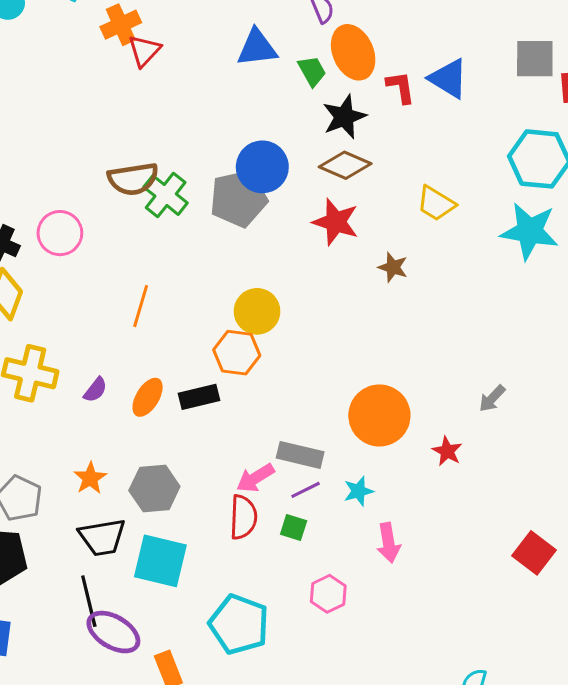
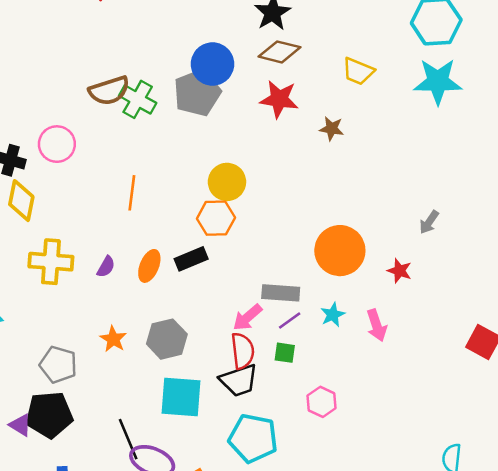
black trapezoid: (102, 537) -> (239, 380), moved
pink arrow: (389, 543) -> (377, 325), moved

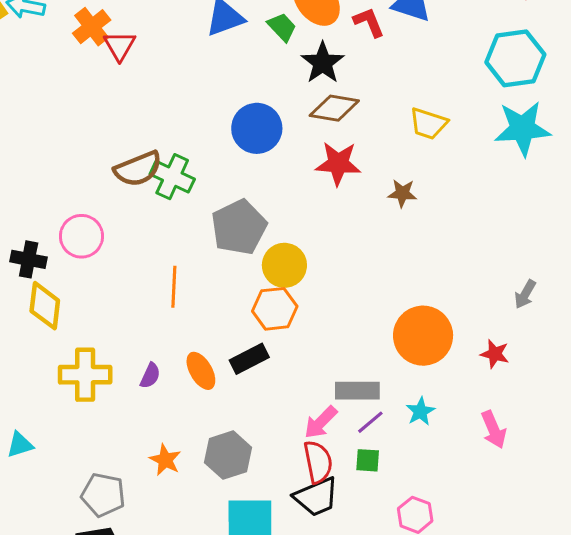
gray pentagon: (197, 93) -> (239, 227), moved
orange ellipse: (149, 266) -> (201, 371), turned -48
pink arrow: (377, 325) -> (494, 430), moved

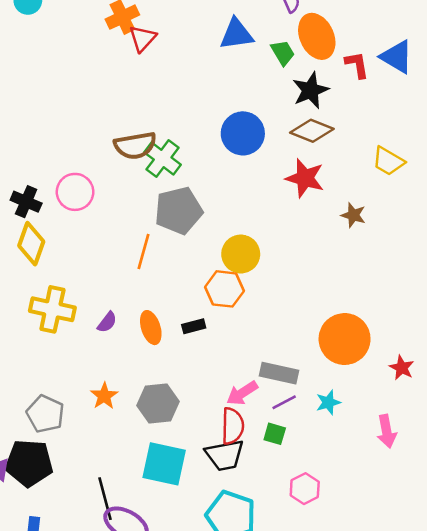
gray pentagon: (239, 227) -> (178, 211), moved
black rectangle: (249, 359) -> (194, 326), size x0.7

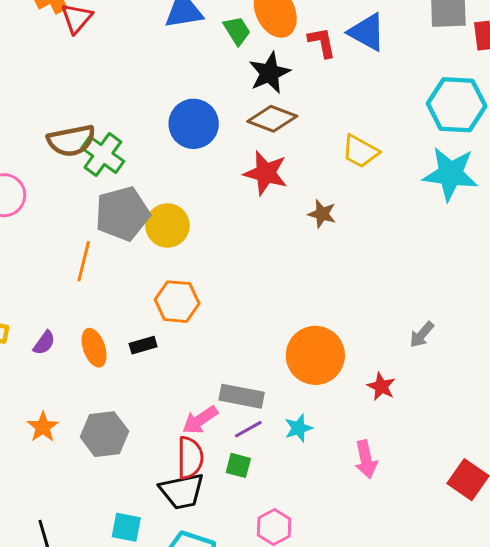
yellow circle: (241, 254) -> (167, 226), moved
cyan square: (164, 464) -> (126, 527), moved, size x0.6

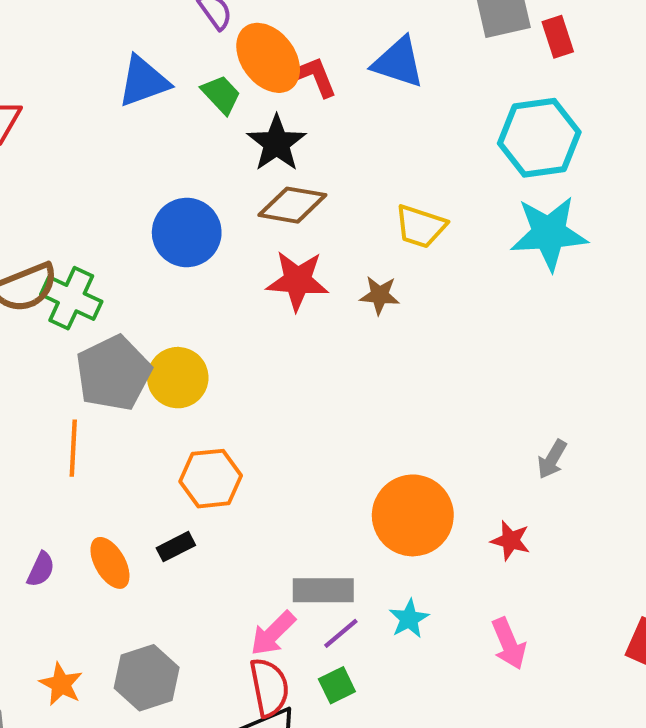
red L-shape: (322, 42) -> (316, 77), moved
brown star: (322, 214) -> (380, 295), moved
green square: (238, 465) -> (337, 685), turned -30

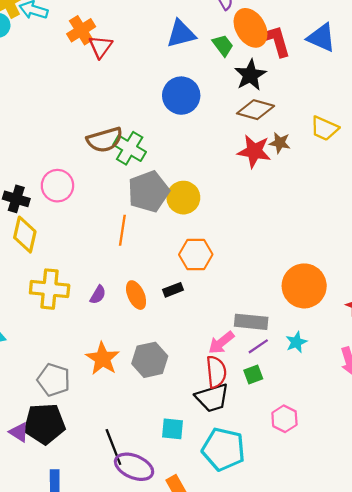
red L-shape: (316, 77) -> (275, 41), size x1.4
blue circle: (187, 232) -> (181, 96), moved
brown star: (380, 295) -> (280, 143), moved
orange star: (61, 684) -> (103, 359), size x1.4

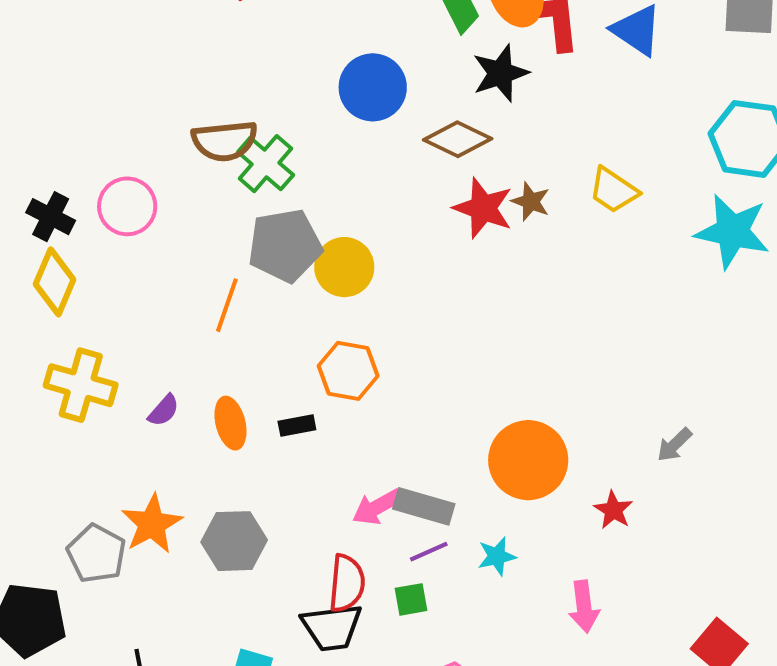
brown diamond: (256, 110) -> (458, 139), moved
pink arrow: (221, 343) -> (377, 507), moved
gray pentagon: (54, 380) -> (96, 554), moved

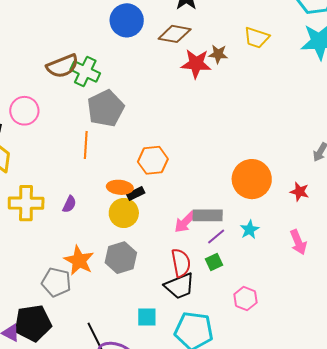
yellow circle: (344, 267) -> (124, 213), moved
orange ellipse: (230, 423) -> (120, 187), moved, turned -55

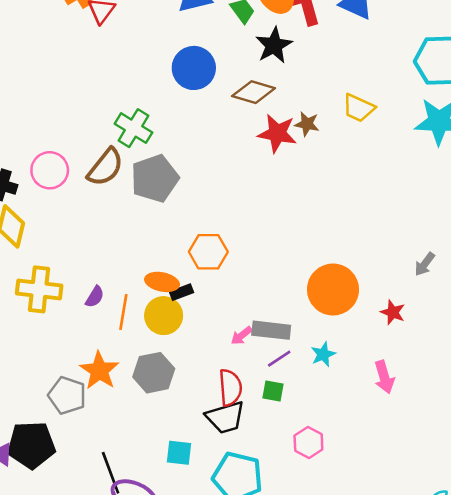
brown semicircle: (62, 66) -> (105, 167), moved, turned -36
orange line: (86, 145) -> (123, 312), moved
pink arrow: (185, 222) -> (241, 336), size x0.7
green square: (214, 262) -> (273, 391), turned 30

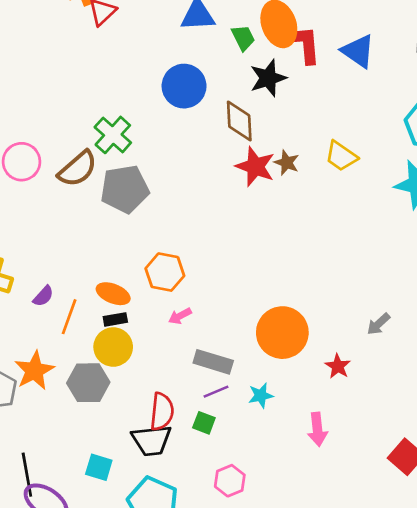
brown diamond: (254, 92) -> (239, 121), turned 60
black rectangle: (182, 292) -> (115, 319), moved
yellow circle: (164, 316) -> (113, 347), moved
pink arrow: (241, 336) -> (180, 316), moved

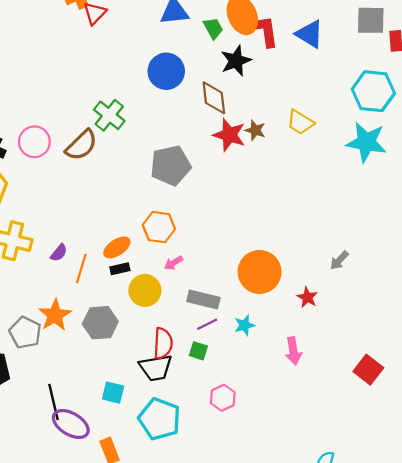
gray pentagon: (125, 189) -> (171, 166), moved
orange ellipse: (113, 294) -> (117, 247), turned -52
yellow circle: (113, 347) -> (145, 290), moved

